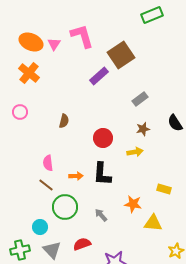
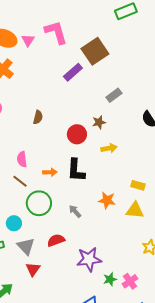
brown star: (143, 129) -> (99, 122), moved
yellow triangle: (153, 223) -> (135, 210), moved

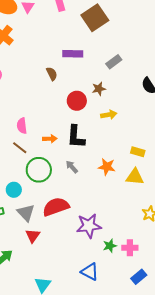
purple rectangle: (73, 72) -> (73, 54), moved, turned 42
brown semicircle: (38, 117) -> (52, 74), moved, turned -40
gray arrow: (75, 211) -> (72, 167), moved
red semicircle: (56, 240) -> (56, 207), size x1.5
pink cross: (130, 281) -> (130, 248), turned 35

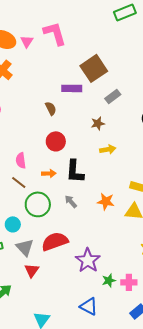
brown square: (95, 18) -> (94, 68), moved
red circle: (77, 101) -> (56, 141), moved
purple star: (89, 226) -> (88, 260), turned -30

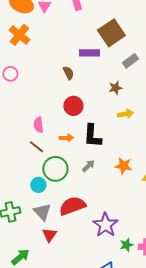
gray arrow: (71, 201) -> (88, 166), turned 88
cyan circle: (13, 224) -> (38, 185), moved

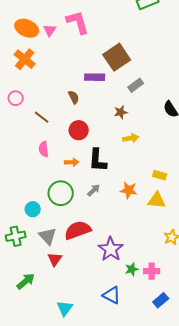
brown line: (36, 147) -> (42, 117), moved
cyan circle: (38, 185) -> (33, 209), moved

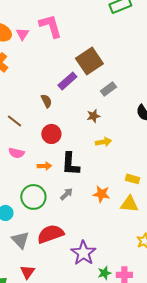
purple rectangle: (95, 77) -> (67, 81), turned -42
pink semicircle: (44, 149) -> (16, 153), turned -70
red triangle: (55, 259) -> (27, 272), moved

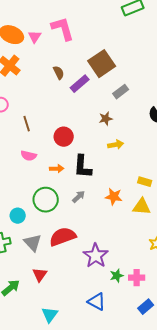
brown semicircle: (46, 101) -> (59, 73), moved
brown line: (14, 121) -> (27, 124), turned 35

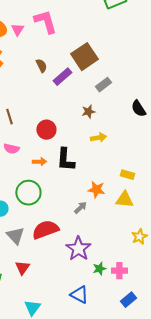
gray arrow: (79, 197) -> (80, 208), moved

